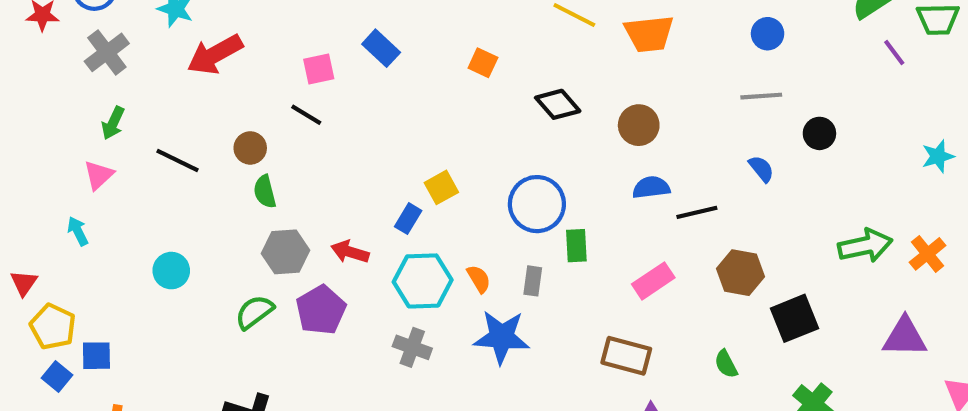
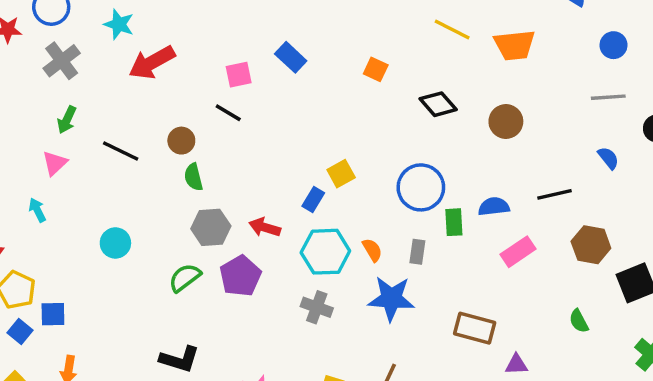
blue semicircle: (651, 187) -> (494, 207), moved
brown rectangle: (626, 356) -> (475, 328), moved

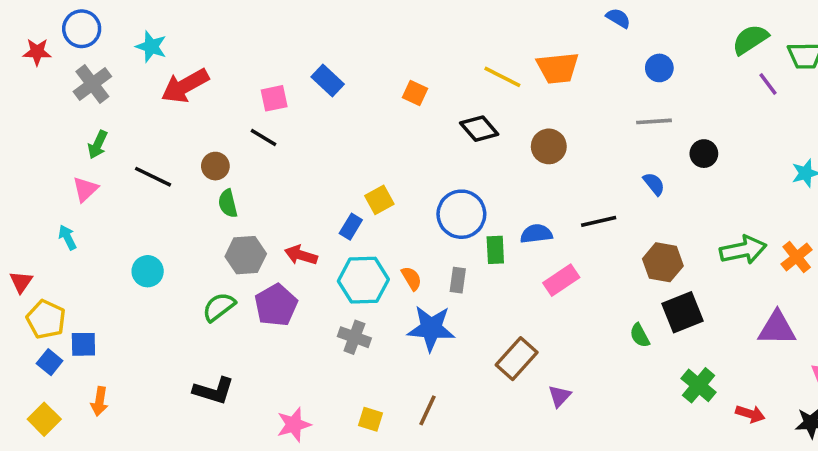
yellow line: (452, 30) -> (502, 77), moved
brown hexagon: (591, 245) -> (663, 262), moved
green semicircle: (579, 321) -> (640, 335), moved
brown rectangle: (475, 328) -> (517, 359), turned -63
purple triangle: (516, 364) -> (559, 396), turned -45

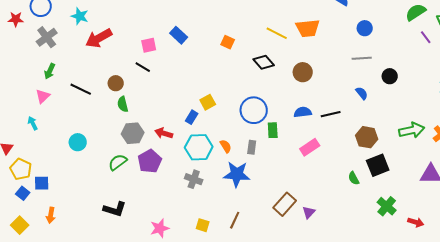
blue semicircle: (536, 234) -> (303, 112), moved
brown rectangle: (517, 359) -> (285, 204), moved

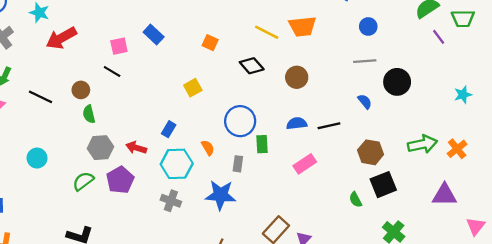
black circle: (390, 76) -> (397, 82), size x1.5
yellow square: (208, 102) -> (193, 88), moved
orange semicircle: (226, 146) -> (208, 148), moved

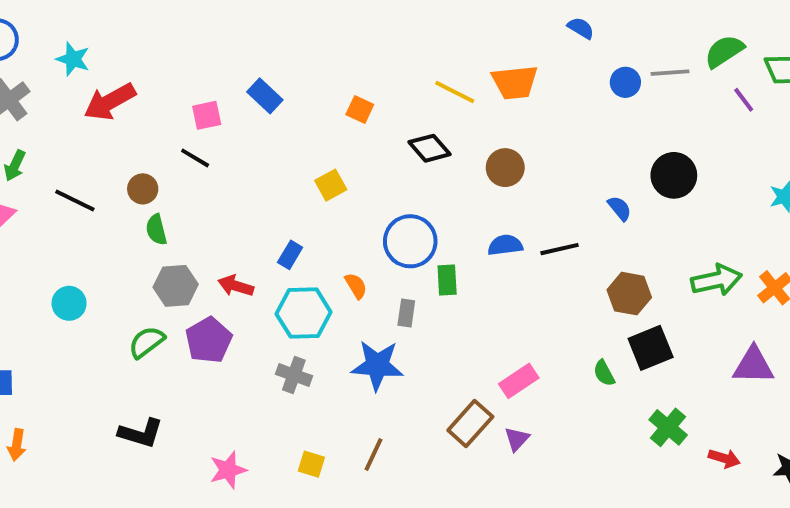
gray line: (365, 61) -> (670, 73), moved
pink rectangle: (305, 164) -> (519, 381), moved

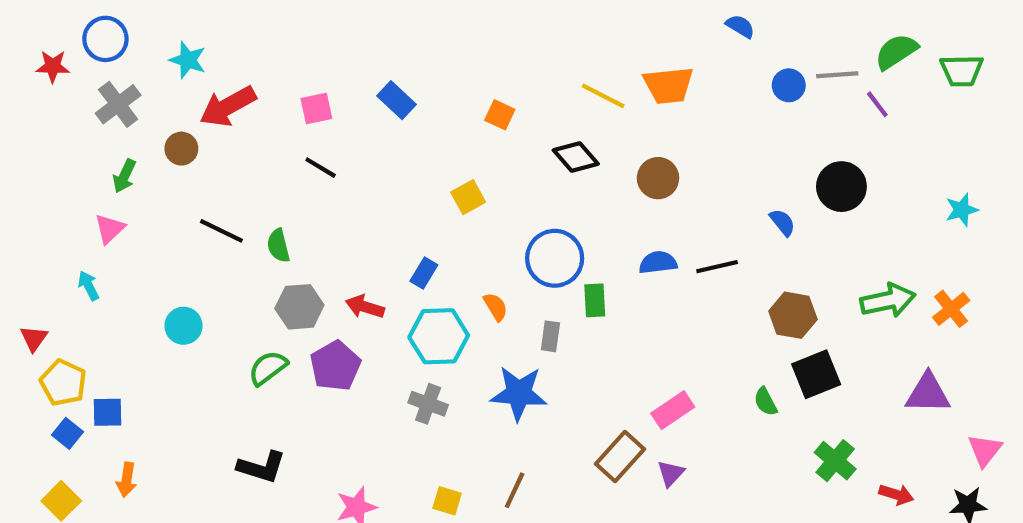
purple line: (744, 100) -> (877, 104), moved
pink square: (207, 115) -> (316, 109), moved
brown circle: (143, 189) -> (181, 149), moved
black line: (75, 201) -> (221, 231), moved

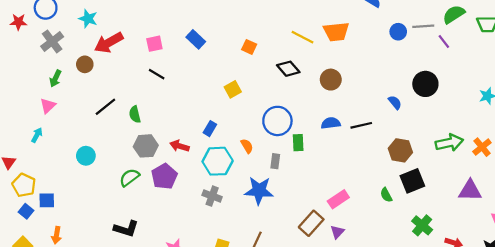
black line: (221, 231) -> (105, 107), turned -65
cyan arrow: (89, 286) -> (37, 135), turned 56

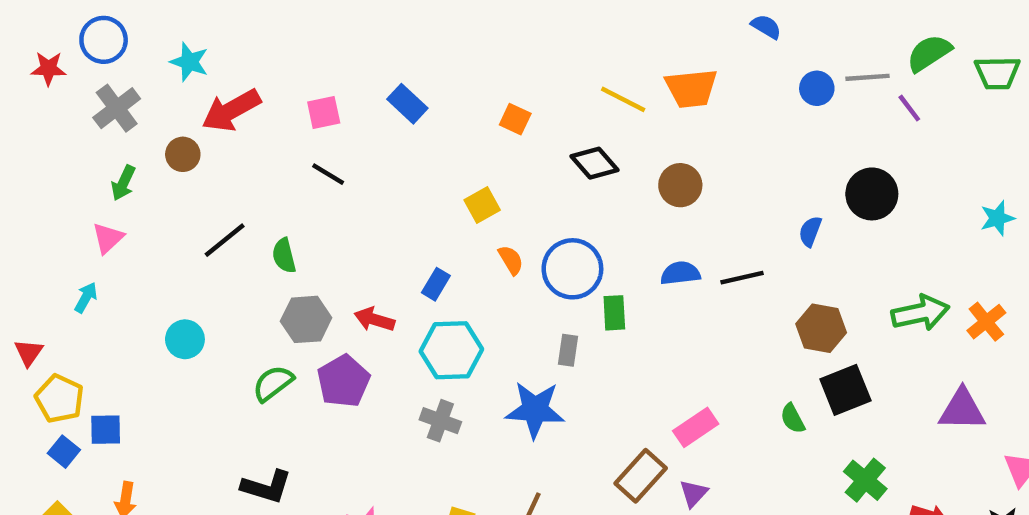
blue semicircle: (395, 102) -> (810, 231), turned -120
orange semicircle: (247, 146) -> (511, 260), moved

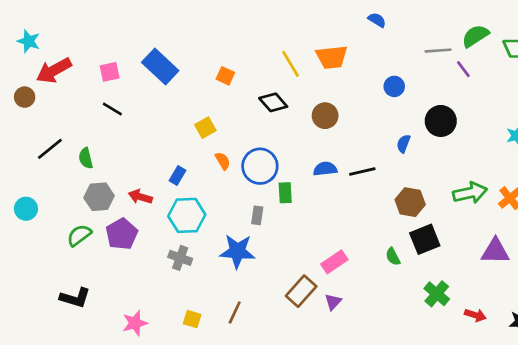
blue circle: (817, 88) -> (394, 86), moved
yellow line: (623, 99) -> (291, 64), turned 32
blue rectangle: (407, 104) -> (160, 66), size x1.5

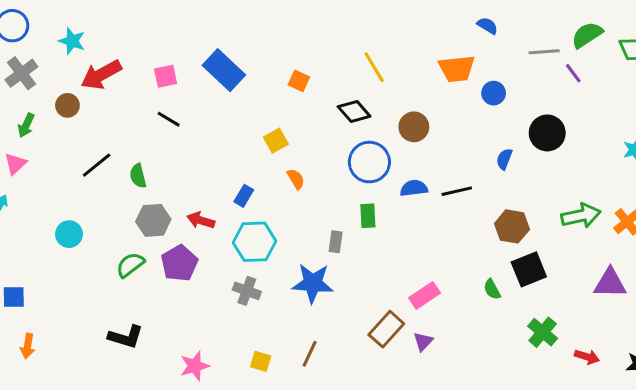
blue semicircle: (377, 20) -> (487, 26), moved
orange trapezoid: (332, 57) -> (457, 69), moved
blue circle: (260, 166) -> (369, 162), moved

